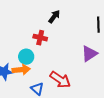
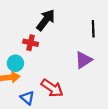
black arrow: (54, 17) -> (46, 20), size x1.5

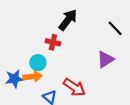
black line: (93, 29) -> (115, 28), turned -42

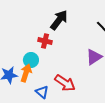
orange arrow: (33, 77) -> (26, 73), turned -66

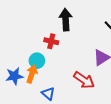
black arrow: (59, 20) -> (66, 20), turned -40
red arrow: (65, 83) -> (84, 80), moved

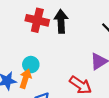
red cross: (51, 41) -> (37, 20), moved, size x1.5

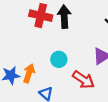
cyan circle: (31, 65) -> (59, 59), moved

